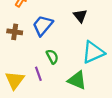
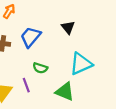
green semicircle: (52, 57) -> (40, 68), turned 136

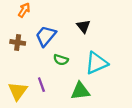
green semicircle: (40, 68) -> (61, 60), moved
green triangle: (65, 92) -> (80, 91), turned -30

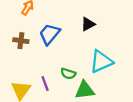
black triangle: (84, 26) -> (88, 24), turned 40
green semicircle: (61, 60) -> (68, 74), moved

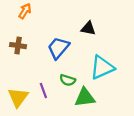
black triangle: (88, 24) -> (88, 28), turned 40
blue trapezoid: (49, 34) -> (58, 48), moved

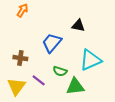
brown cross: (18, 46) -> (20, 58), moved
purple line: (43, 90) -> (39, 80), turned -32

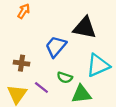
black triangle: (78, 26) -> (85, 28), size x1.6

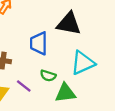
blue trapezoid: (56, 47) -> (39, 43), turned -40

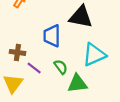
green semicircle: (48, 76) -> (61, 67), turned -144
purple line: (24, 86) -> (34, 68), moved

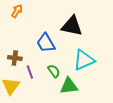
blue trapezoid: (52, 36) -> (46, 43), turned -30
purple line: (34, 68) -> (30, 72), turned 32

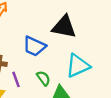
blue trapezoid: (46, 43) -> (34, 46), turned -35

